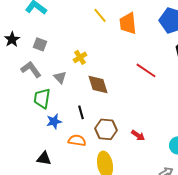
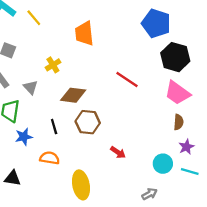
yellow line: (100, 15) -> (34, 18), moved
orange trapezoid: (128, 23) -> (84, 33), moved
brown diamond: (98, 84) -> (73, 95), turned -65
brown hexagon: (106, 129) -> (88, 122), moved

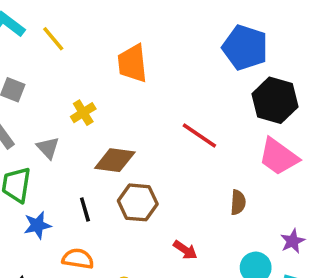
brown semicircle: (179, 122) -> (238, 202), moved

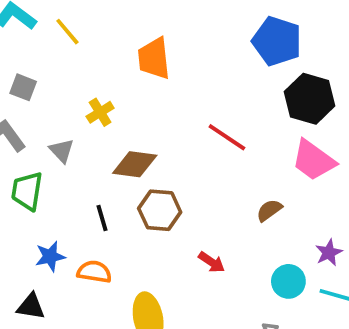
brown semicircle: (238, 202) -> (269, 210), turned -130
blue star: (37, 225) -> (50, 256), moved

